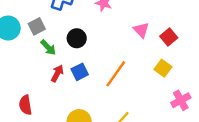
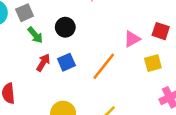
pink triangle: (141, 30) -> (132, 39), moved, turned 42
red square: (169, 37) -> (161, 31), turned -35
yellow square: (163, 68) -> (153, 63), turned 35

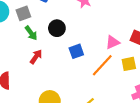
blue square: (66, 62) -> (76, 51), moved
orange line: (104, 66) -> (102, 65), moved

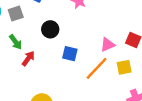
green arrow: (31, 33) -> (15, 42), moved
blue square: (76, 51) -> (70, 54), turned 32

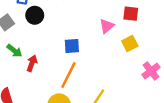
black circle: (50, 29) -> (35, 15), moved
orange line: (97, 68) -> (68, 75), moved

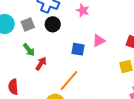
pink triangle: (107, 26) -> (99, 41), moved
blue square: (72, 46) -> (78, 49), moved

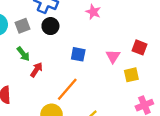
pink star: (83, 10) -> (93, 12), moved
pink triangle: (99, 41) -> (113, 56), moved, turned -32

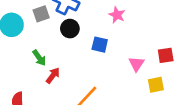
gray square: (22, 26) -> (41, 14), moved
red square: (139, 47) -> (166, 55), turned -32
blue square: (78, 54) -> (100, 45), moved

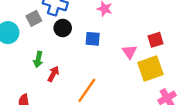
green arrow: (39, 58) -> (38, 59), turned 56
yellow square: (156, 85) -> (150, 68), size x1.6

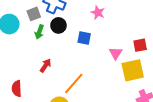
green arrow: (38, 59) -> (39, 32), moved

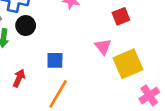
blue square: (84, 38) -> (55, 60), moved
red square: (140, 45) -> (121, 16), moved

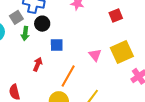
pink triangle: (103, 47) -> (95, 55), moved
blue square: (55, 60) -> (57, 45), moved

